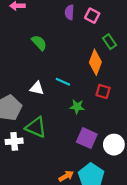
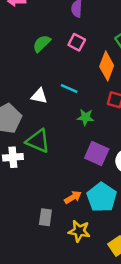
pink square: (92, 16) -> (77, 42), moved
green semicircle: (39, 43) -> (42, 44), turned -91

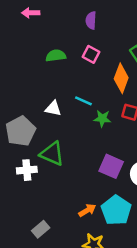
green semicircle: (42, 44) -> (56, 56), turned 36
green star: (85, 117) -> (102, 119), moved
gray rectangle: (45, 217) -> (41, 229), moved, turned 42

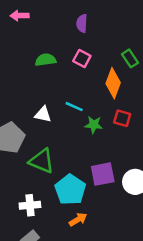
purple square: (111, 166) -> (103, 174), turned -35
white cross: (27, 170) -> (30, 205), moved
cyan pentagon: (116, 210) -> (70, 190), moved

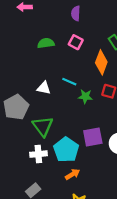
green triangle: (42, 161) -> (43, 126), turned 30
white cross: (30, 205) -> (38, 154), moved

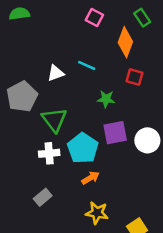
green semicircle: (46, 43) -> (19, 14), moved
white triangle: (44, 88) -> (56, 73), turned -32
green star: (85, 96) -> (106, 99), moved

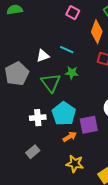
green star: (106, 99) -> (72, 73), moved
green triangle: (54, 120) -> (51, 83), moved
purple square: (115, 133) -> (89, 125), moved

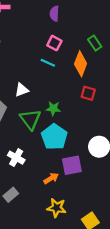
cyan line: (67, 50) -> (48, 63), moved
cyan pentagon: (64, 114) -> (54, 137), moved
white cross: (38, 118) -> (16, 158), turned 35

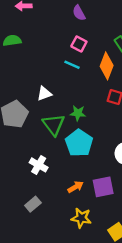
purple semicircle: (54, 14) -> (79, 13), turned -32
purple square: (72, 165) -> (103, 187), moved

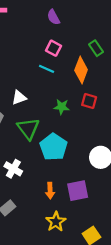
green star: (78, 113) -> (62, 107), moved
orange arrow: (76, 187) -> (50, 191), turned 119
yellow star: (81, 218) -> (56, 222), turned 30

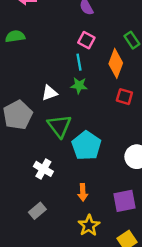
cyan line: (47, 69) -> (79, 62), turned 56
green star: (62, 107) -> (79, 85), moved
purple square: (78, 191) -> (124, 201), moved

